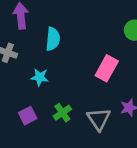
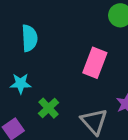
green cross: (62, 113) -> (49, 108), moved

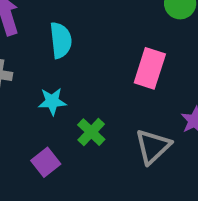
gray triangle: (94, 121) -> (153, 147), turned 32

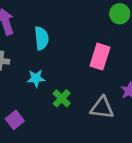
gray triangle: (153, 147) -> (102, 108), turned 50
purple square: (46, 162) -> (15, 120), moved

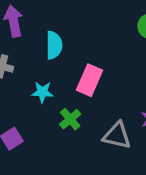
pink rectangle: (100, 57) -> (90, 80), moved

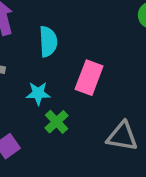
green cross: (70, 119) -> (56, 122), moved

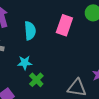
pink rectangle: (89, 78) -> (64, 25), moved

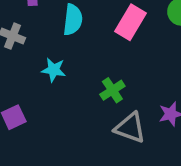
green cross: (36, 80) -> (112, 90), moved

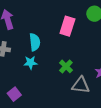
cyan semicircle: (73, 20) -> (35, 42), moved

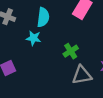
gray triangle: (81, 85) -> (82, 75), turned -30

